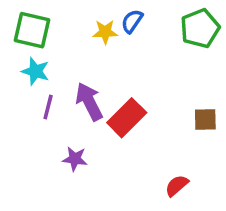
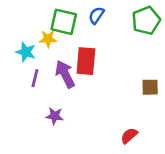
green square: (32, 30) -> (64, 22), moved
yellow star: (105, 32) -> (48, 39), moved
red rectangle: (127, 118) -> (86, 61), moved, turned -40

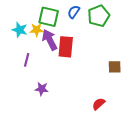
green pentagon: (146, 21) -> (99, 16), moved
cyan star: (26, 52) -> (20, 30), moved
purple arrow: (65, 74) -> (50, 40), moved

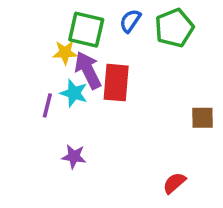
cyan star: (20, 30) -> (74, 93), moved

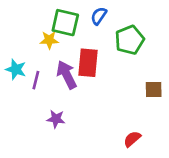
green pentagon: (174, 28) -> (129, 40), moved
purple arrow: (88, 70) -> (67, 75), moved
cyan star: (74, 93) -> (16, 69), moved

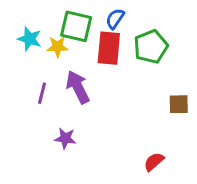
red rectangle: (88, 63) -> (109, 48), moved
cyan star: (16, 69) -> (30, 39), moved

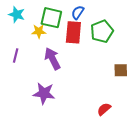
cyan star: (30, 39) -> (17, 14), moved
purple line: (42, 93) -> (16, 56), moved
purple star: (65, 138) -> (44, 93), size x1.5

